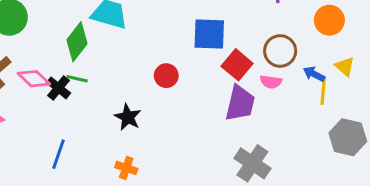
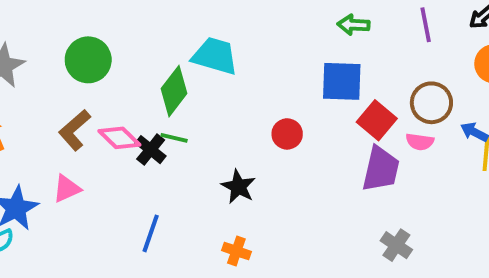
gray cross: (252, 163) -> (396, 245), size x0.7

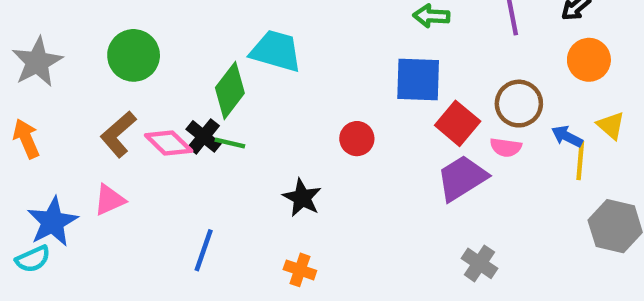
black cross: (151, 150) -> (204, 136), moved
purple trapezoid: (381, 169) -> (462, 178), turned -135

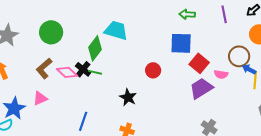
brown circle: (519, 104) -> (239, 56), moved

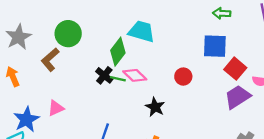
brown L-shape: (44, 68) -> (50, 60), moved
pink diamond: (67, 72) -> (135, 75), moved

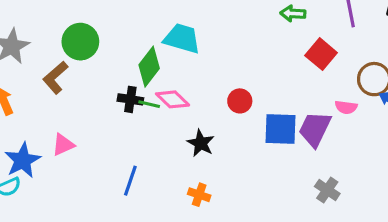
blue square: (215, 46) -> (280, 129), moved
red square: (235, 69) -> (321, 54), moved
black cross: (104, 75) -> (130, 99), turned -30
purple trapezoid: (237, 97) -> (315, 129), turned -32

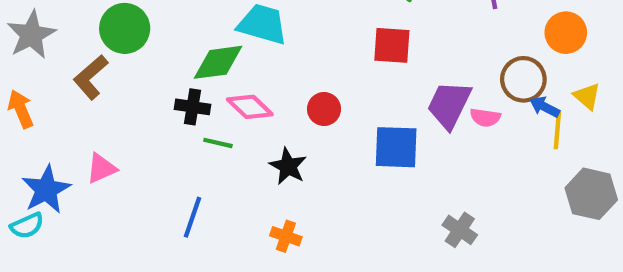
red square: (321, 54) -> (392, 45), moved, turned -36
green diamond: (149, 67) -> (218, 62), turned 45
red circle: (240, 101) -> (324, 109), moved
green line: (149, 104) -> (218, 143), moved
purple trapezoid: (315, 129) -> (449, 105), moved

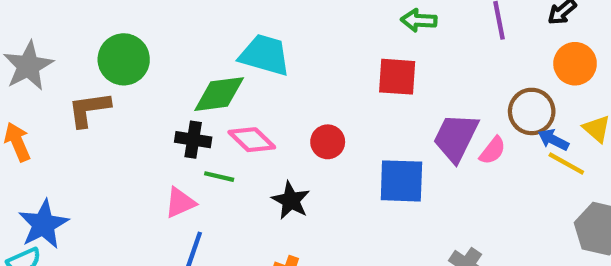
brown L-shape: (91, 77) -> (89, 109), turned 33
pink semicircle: (485, 117) -> (493, 151), turned -60
yellow line: (557, 130) -> (566, 164), turned -66
pink triangle: (101, 168) -> (180, 203), moved

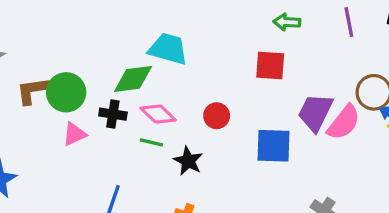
green circle: (124, 59) -> (66, 92), moved
pink semicircle: (493, 151) -> (344, 122), size x1.6
green line: (219, 177) -> (151, 142), moved
pink triangle: (180, 203) -> (74, 134), moved

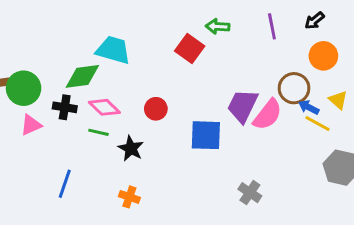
red square: (270, 66) -> (190, 49), moved, turned 32

